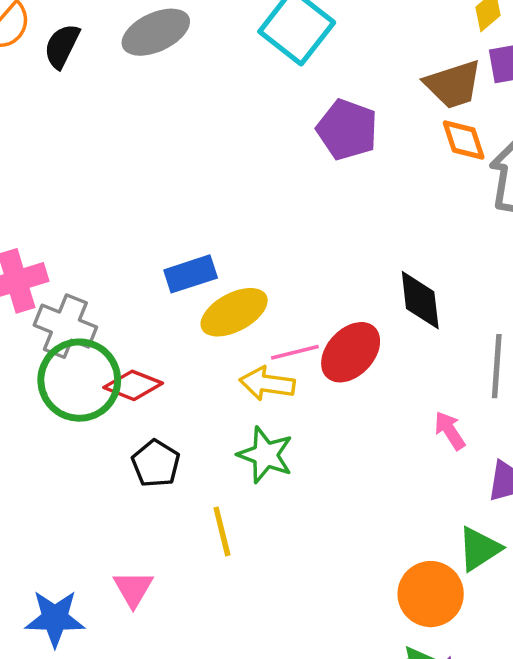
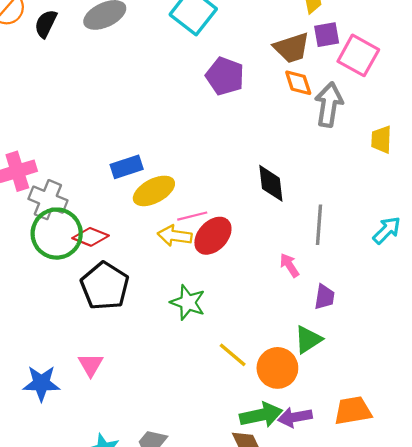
red ellipse: (351, 352) -> (213, 236), moved
green star: (265, 455) -> (188, 302), moved
black pentagon: (156, 464) -> (105, 286), size x1.6
yellow line: (222, 531) -> (233, 355), moved, turned -36

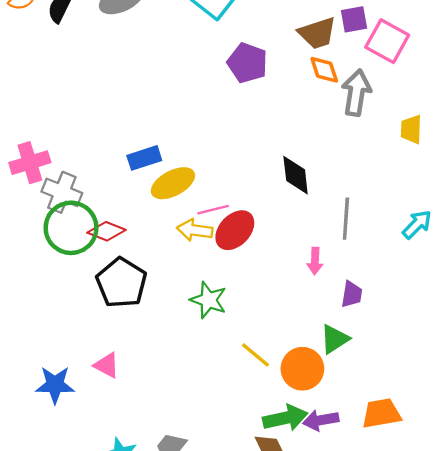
pink arrow: (289, 265) -> (315, 261), turned -145
pink triangle: (91, 365) -> (107, 365), turned -32

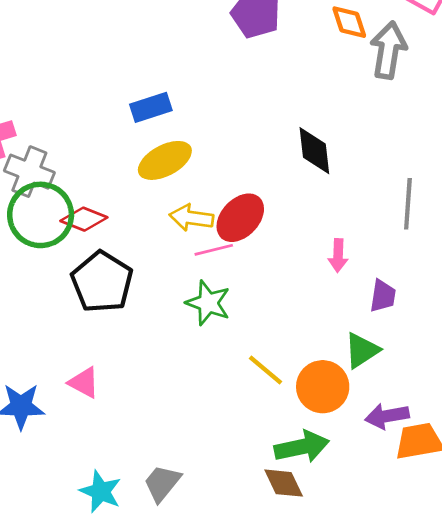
blue rectangle: (144, 158) -> (151, 107), moved
pink line: (213, 210) -> (214, 250), moved
gray line: (346, 219) -> (408, 204), moved
purple arrow: (321, 420) -> (387, 416), moved

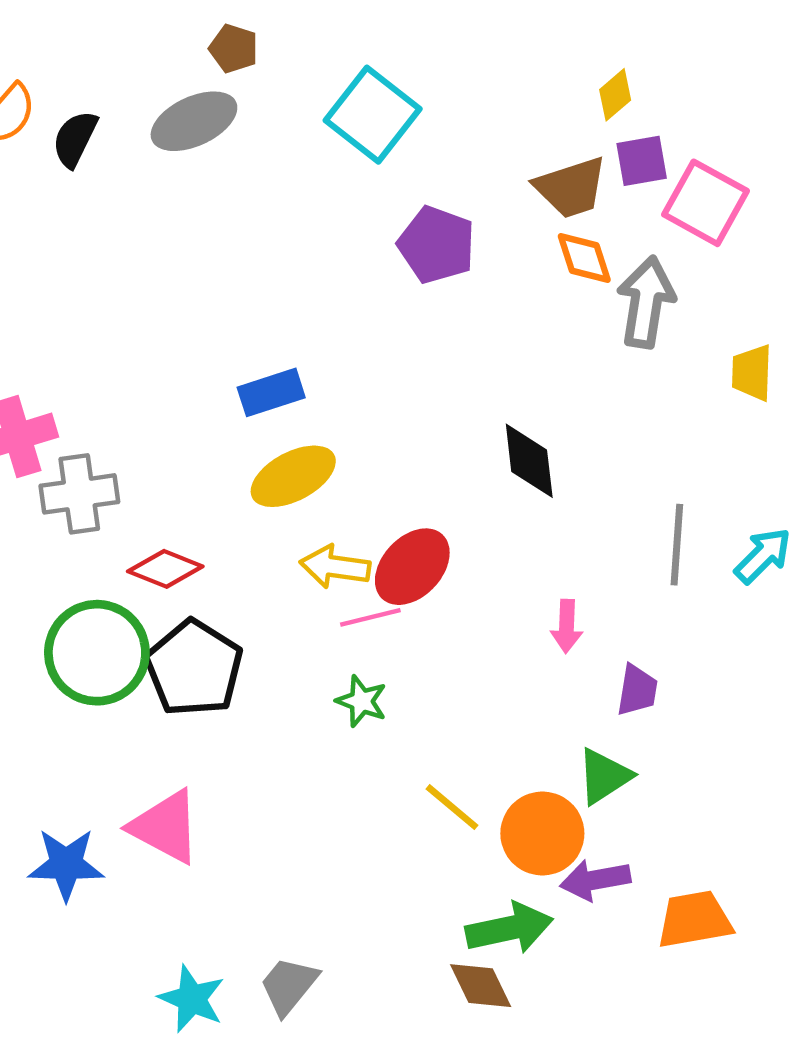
gray cross: (29, 172) -> (79, 494), turned -30
green circle: (41, 215) -> (97, 653), moved
green star: (208, 303) -> (362, 701), size x0.7
pink triangle: (84, 383) -> (165, 827), size x1.5
purple arrow: (387, 416) -> (595, 880), moved

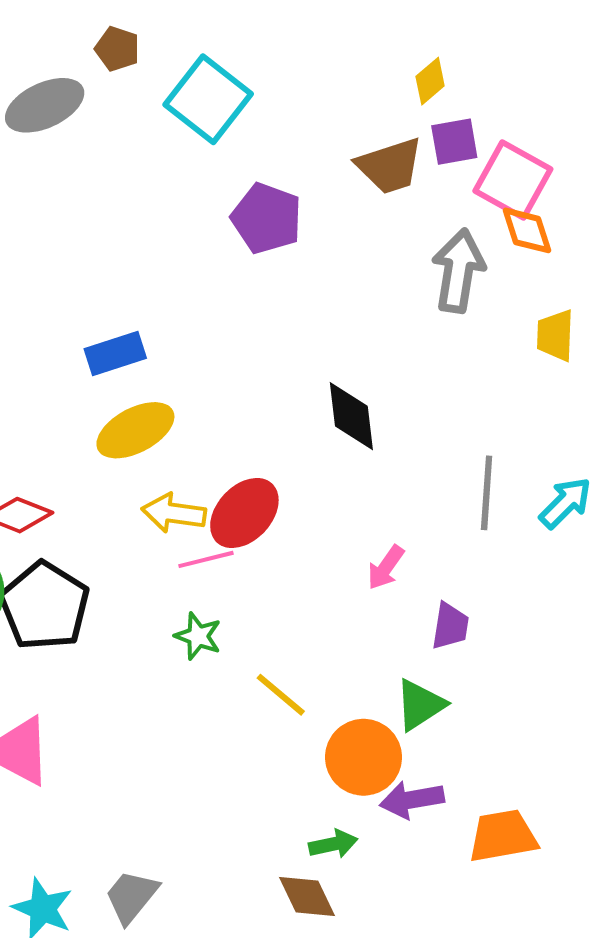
brown pentagon: (234, 49) -> (117, 49), moved
orange diamond: (584, 258) -> (527, 230), moved
pink arrow: (567, 626) -> (386, 567), turned 33
yellow line: (452, 807) -> (281, 695), moved
green arrow: (509, 928) -> (333, 844), size x0.6

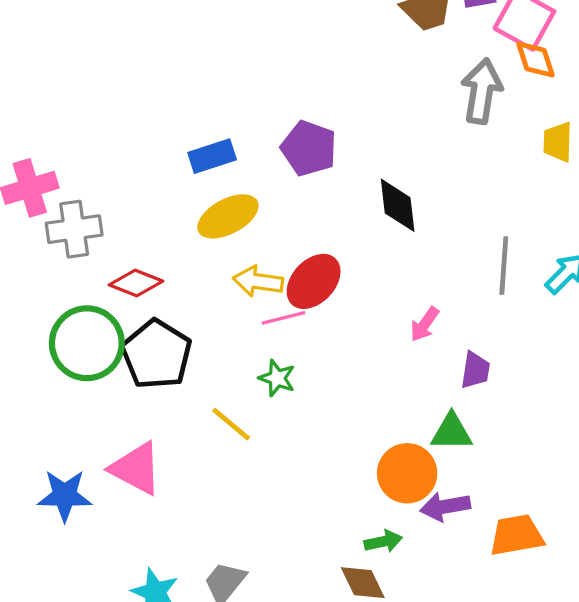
purple pentagon: (267, 218) -> (309, 148), moved
yellow line: (281, 695) -> (231, 424), moved
green triangle: (420, 705) -> (452, 432), turned 33

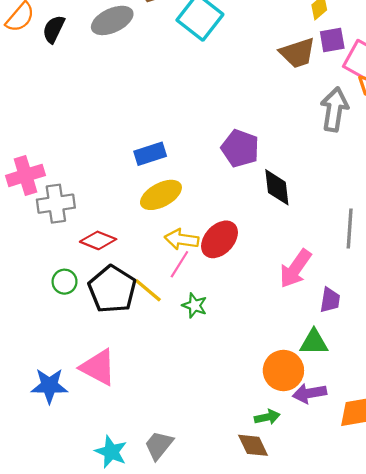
purple pentagon: (309, 148) -> (240, 148), moved
pink line: (283, 318) -> (179, 264), moved, turned -44
pink arrow: (425, 324) -> (295, 269), size x1.6
green circle: (87, 343) -> (65, 282), size x0.5
yellow line: (231, 424) -> (148, 290), moved

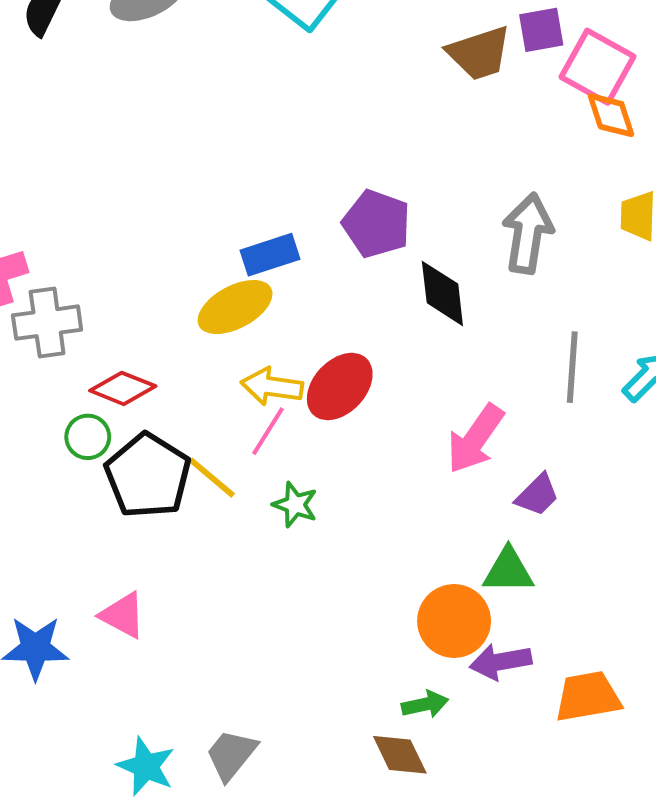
gray arrow: (334, 109) -> (528, 233), moved
blue rectangle: (150, 154) -> (270, 255), moved
green circle: (65, 282) -> (88, 437), moved
purple trapezoid: (330, 300) -> (537, 495), turned 36
pink triangle: (98, 367) -> (123, 615), size x0.7

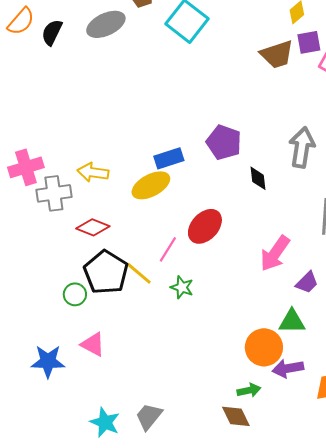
black diamond: (442, 293) -> (258, 178), size x0.7
yellow arrow: (272, 386) -> (93, 172), moved
green circle: (88, 437) -> (75, 294), moved

